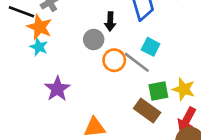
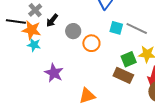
black arrow: (110, 21) -> (52, 20), moved, turned 48
gray line: (137, 62) -> (137, 28), moved

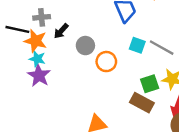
gray cross: (35, 10) -> (42, 17), turned 32
purple star: (54, 73) -> (39, 76), moved

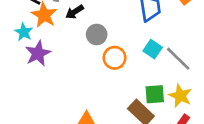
cyan star: (37, 59) -> (24, 32), moved

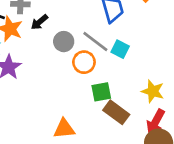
gray line: (178, 59) -> (95, 41), moved
green square: (155, 94) -> (101, 92), moved

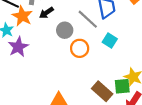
gray line: (95, 41) -> (88, 19), moved
green square: (101, 92) -> (122, 86), moved

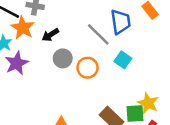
black arrow: (46, 13) -> (50, 35), moved
gray circle: (65, 30) -> (63, 58), moved

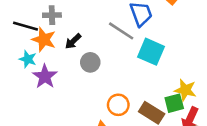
cyan square: (123, 60) -> (151, 52), size x1.5
orange circle: (88, 68) -> (118, 105), moved

